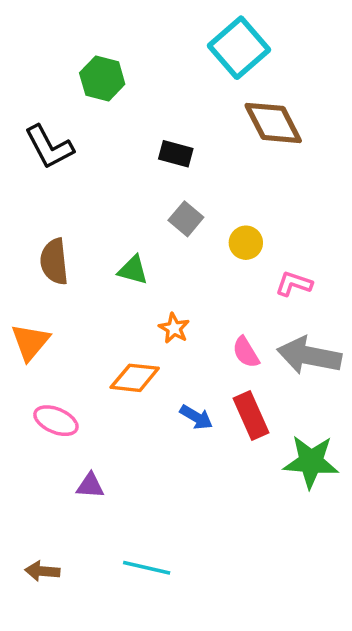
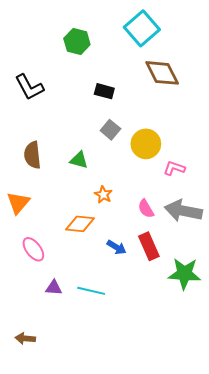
green hexagon: (102, 78) -> (77, 42), moved
yellow circle: (246, 243) -> (146, 144), size x1.5
pink ellipse: (56, 421) -> (33, 249), turned 30
cyan line: (147, 568) -> (91, 291), moved

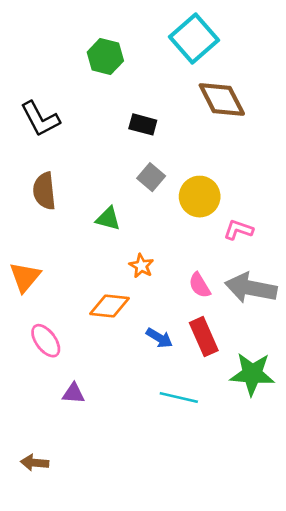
brown semicircle: (32, 155) -> (44, 191), moved
cyan line: (91, 291) -> (179, 398), moved

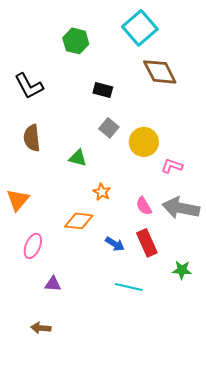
pink ellipse: (46, 341) -> (33, 246), turned 60
green star: (252, 374) -> (182, 270), size x0.6
brown arrow: (35, 463) -> (41, 328), moved

